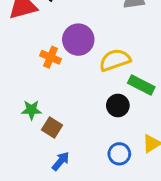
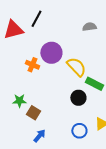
yellow semicircle: (115, 60) -> (76, 67), turned 65

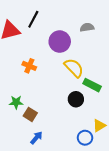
purple circle: (51, 53) -> (60, 42), moved
blue circle: (79, 131) -> (85, 138), moved

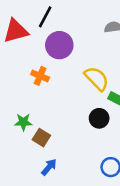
purple circle: (60, 42) -> (59, 45), moved

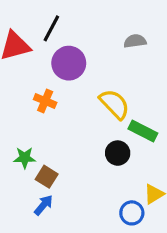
blue arrow: (49, 167) -> (44, 205), moved

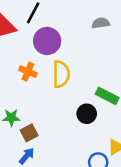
yellow semicircle: (114, 104) -> (61, 74), moved, turned 44
brown square: (47, 177) -> (29, 133), turned 30

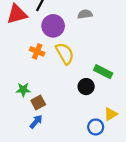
gray semicircle: (101, 23) -> (85, 14), moved
yellow semicircle: (61, 74) -> (65, 54), turned -30

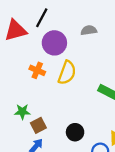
yellow semicircle: (65, 54) -> (67, 73), turned 50
black circle: (86, 87) -> (75, 132), moved

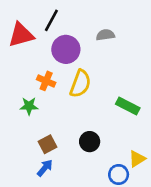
green star: (22, 112) -> (29, 106), moved
black circle: (75, 132) -> (90, 142), moved

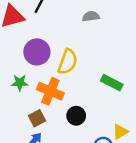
purple circle: (66, 49) -> (37, 52), moved
orange cross: (46, 81) -> (50, 91), moved, size x1.5

